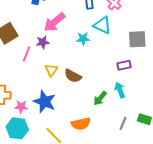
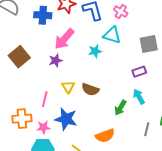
pink line: (27, 54) -> (45, 99), moved

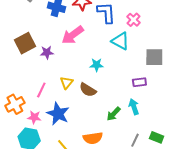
cyan star: (95, 51) -> (97, 65), moved
purple star: (56, 61) -> (47, 52), moved
orange cross: (22, 119) -> (15, 104), turned -36

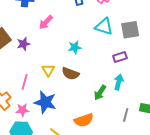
pink arrow: (73, 35) -> (46, 22), size x0.7
cyan triangle: (120, 41) -> (104, 27), moved
cyan arrow: (134, 107) -> (119, 82), turned 42

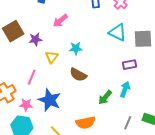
cyan star: (75, 47) -> (76, 48), moved
yellow triangle: (48, 70) -> (52, 57), moved

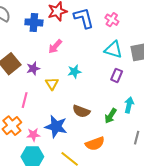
purple rectangle: (129, 65) -> (117, 75), moved, turned -48
brown semicircle: (78, 75) -> (81, 111), moved
pink line: (32, 77) -> (25, 100), moved

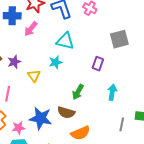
pink arrow: (55, 46) -> (31, 29), moved
cyan triangle: (113, 50) -> (65, 41), moved
brown semicircle: (81, 111) -> (66, 112), moved
green arrow: (111, 116) -> (78, 92), moved

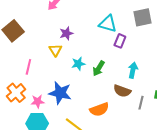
cyan triangle: (65, 41) -> (108, 24), moved
purple star: (14, 62) -> (66, 33), moved
cyan star: (56, 62) -> (78, 64), moved
brown semicircle: (66, 112) -> (122, 91), moved

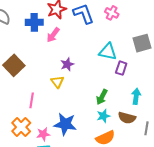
cyan star: (78, 64) -> (103, 116), moved

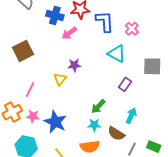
cyan triangle: (108, 52) -> (117, 54), moved
pink star: (43, 134) -> (33, 116), moved

